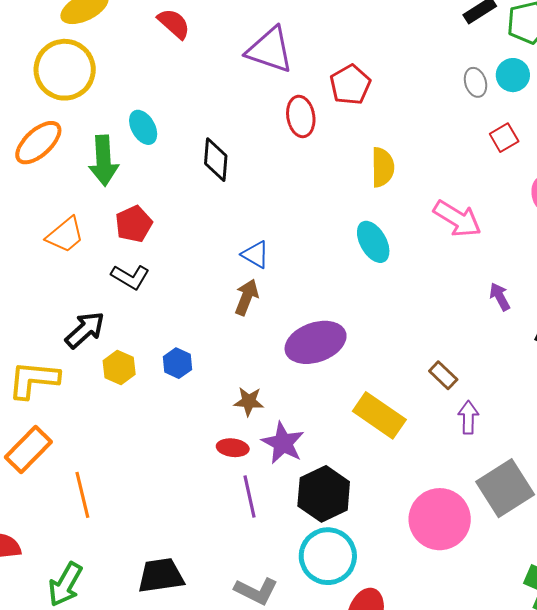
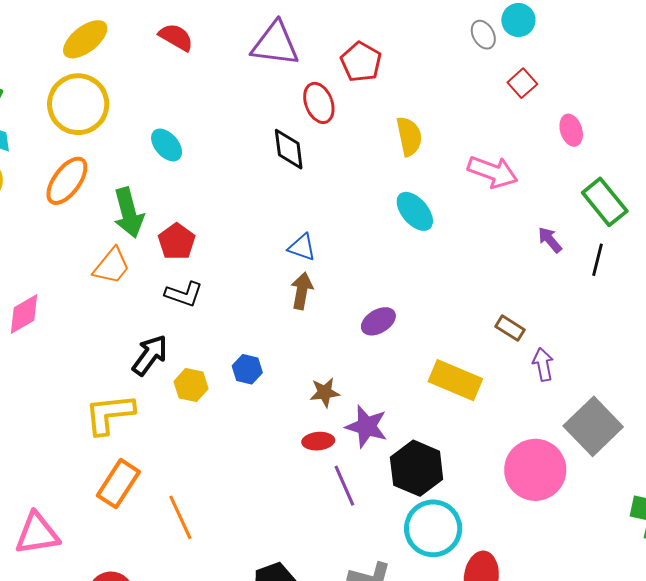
black diamond: (216, 160) -> (289, 149), moved
green arrow: (104, 161) -> (129, 213), moved
purple ellipse: (316, 342) -> (378, 321), size x0.6

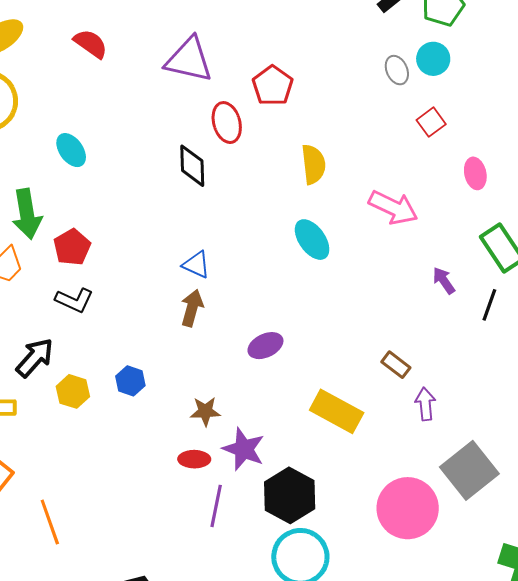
purple line: (344, 486) -> (216, 506), turned 30

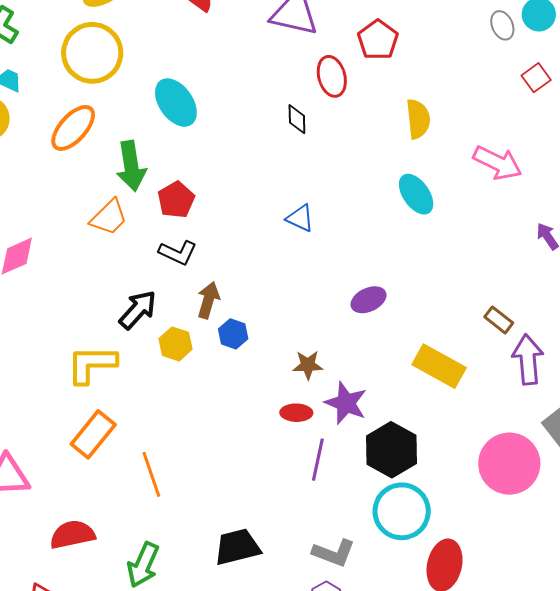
cyan ellipse: (71, 150) -> (176, 103), size x1.4
black diamond: (192, 166) -> (297, 119), size x0.7
brown arrow: (192, 308) -> (208, 300), moved
purple arrow: (425, 404) -> (528, 359), size x1.5

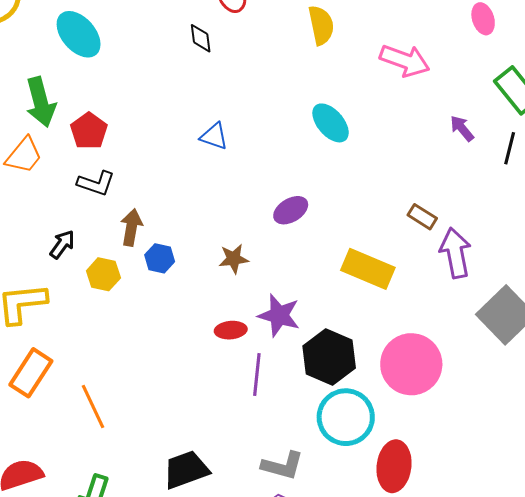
cyan ellipse: (416, 194) -> (331, 123), moved
black arrow: (138, 310) -> (62, 244), size x0.7
brown star: (308, 365) -> (234, 259), moved
pink circle: (509, 464) -> (411, 364), moved

